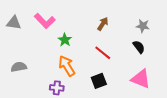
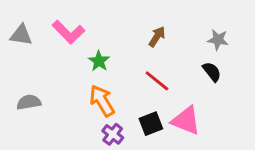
pink triangle: (141, 79) -> (186, 121), moved
purple cross: (57, 88) -> (113, 134), moved, turned 32

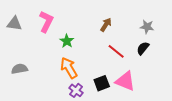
pink L-shape: (68, 32) -> (46, 22), turned -110
black semicircle: (212, 72) -> (143, 48), turned -104
red line: (157, 81) -> (116, 51), moved

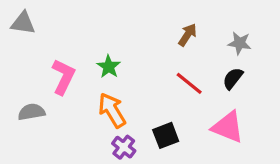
pink L-shape: (46, 22) -> (63, 77), moved
gray triangle: (14, 24) -> (23, 23), moved
brown arrow: (106, 25) -> (187, 35), moved
pink triangle: (125, 81) -> (228, 127), moved

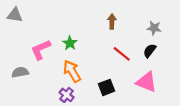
brown arrow: (187, 35) -> (112, 22), moved, turned -32
pink L-shape: (63, 77) -> (41, 50), turned -140
purple cross: (124, 147) -> (67, 95), moved

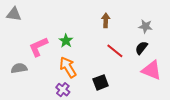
pink triangle: (146, 82) -> (152, 70), moved

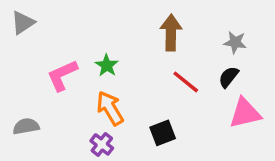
gray triangle: (14, 14) -> (23, 23), turned -42
brown arrow: (106, 20) -> (171, 33), size x1.5
gray semicircle: (19, 68) -> (26, 126), moved
pink triangle: (152, 70) -> (245, 113), turned -35

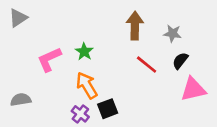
gray star: (235, 42) -> (172, 33), moved
black square: (163, 133) -> (108, 109), moved

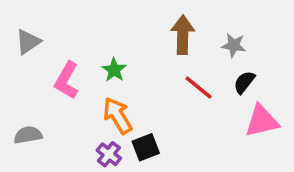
gray triangle: (18, 18) -> (28, 42), moved
pink L-shape: (49, 59) -> (67, 80), turned -36

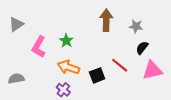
red line: (199, 87) -> (120, 65), moved
orange arrow: (118, 116) -> (68, 67), turned -40
black square: (146, 147) -> (97, 75), moved

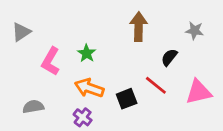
gray star: (136, 26) -> (195, 31), moved
black semicircle: (142, 48) -> (169, 57), moved
gray semicircle: (16, 78) -> (33, 107), moved

